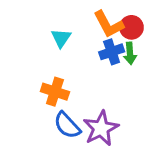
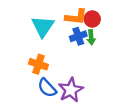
orange L-shape: (109, 24) -> (76, 17), turned -55
cyan triangle: (61, 38) -> (43, 27), size x1.6

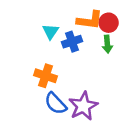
cyan triangle: (43, 27) -> (51, 32), size x0.6
blue cross: (78, 36) -> (72, 42), moved

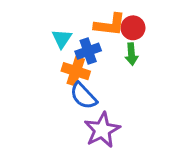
orange cross: (45, 76) -> (76, 71), moved
blue semicircle: (56, 103) -> (83, 96), moved

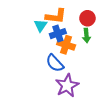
orange L-shape: (110, 25) -> (56, 16), moved
orange cross: (76, 71) -> (66, 45), moved

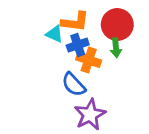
red circle: (87, 18) -> (117, 25), size x1.5
cyan triangle: (41, 25) -> (55, 34), turned -40

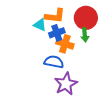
blue semicircle: (74, 85) -> (54, 62), turned 144

